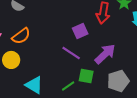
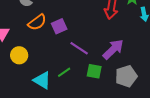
purple square: (80, 31) -> (59, 26), moved
orange semicircle: (21, 36) -> (37, 22), moved
green line: (68, 86) -> (64, 72), moved

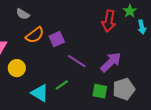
green square: (94, 71) -> (100, 91), moved

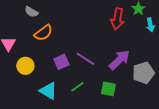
purple square: (57, 39) -> (61, 62), moved
green line: (62, 85) -> (77, 87), moved
gray pentagon: (124, 89) -> (143, 73), moved

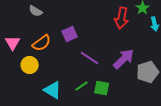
orange semicircle: (43, 33) -> (42, 43), moved
purple square: (61, 62) -> (70, 34), moved
green square: (108, 89) -> (102, 88), moved

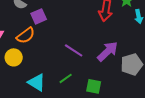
purple square: (70, 34) -> (39, 16), moved
green square: (102, 88) -> (94, 86), moved

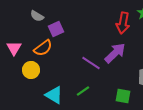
purple arrow: (108, 51) -> (115, 53), moved
green square: (94, 86) -> (123, 96), moved

